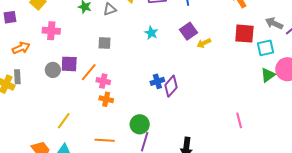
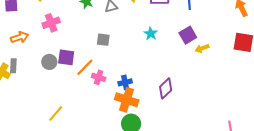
pink cross: (51, 31) -> (51, 23), turned -30
blue cross: (157, 81) -> (125, 82), moved
orange cross: (106, 99) -> (127, 100), moved, size x1.6

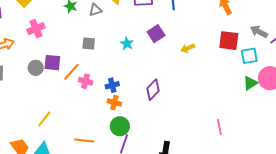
cyan star: (151, 34) -> (127, 44), moved
purple square: (188, 35) -> (156, 34), moved
orange cross: (127, 100) -> (114, 103), size x0.6

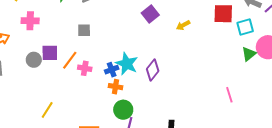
pink cross: (36, 29) -> (30, 21), turned 30
cyan star: (127, 44) -> (127, 64), moved, size x1.6
pink line: (219, 127) -> (229, 95), moved

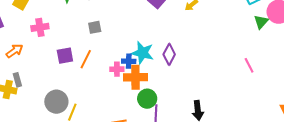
gray circle: (34, 60) -> (56, 102), moved, size x1.5
pink cross: (85, 68) -> (117, 69), moved
blue cross: (112, 70) -> (129, 61), turned 32
orange cross: (115, 87) -> (135, 77), size x1.6

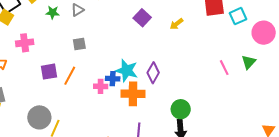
green triangle: (261, 22) -> (249, 62), moved
pink line: (249, 65) -> (224, 68), moved
orange cross: (135, 77) -> (133, 94), moved
green circle: (147, 99) -> (181, 109), moved

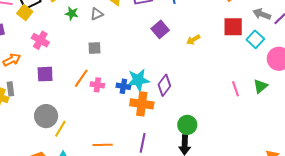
cyan square: (238, 16) -> (255, 39), turned -30
pink cross: (25, 43) -> (40, 40), turned 30
cyan star: (127, 71) -> (138, 80), turned -30
purple square: (49, 72) -> (45, 74), moved
pink cross: (101, 86) -> (97, 85), moved

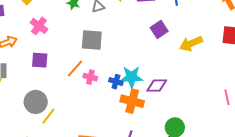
yellow arrow: (193, 40) -> (191, 44), size x1.6
gray square: (95, 48) -> (92, 40), size x1.6
purple diamond: (164, 85) -> (157, 85), turned 45

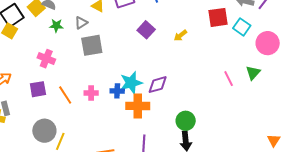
pink cross: (39, 26) -> (46, 59), moved
gray square: (92, 40) -> (92, 45), moved
yellow arrow: (191, 44) -> (180, 36), size x0.6
orange line: (75, 69) -> (65, 95), moved, turned -60

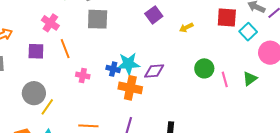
pink cross: (91, 93) -> (83, 76), moved
orange line: (65, 95) -> (65, 49), moved
green circle: (186, 121) -> (204, 68), moved

